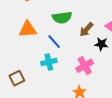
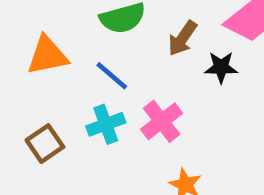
pink cross: (85, 66) -> (162, 121), moved
brown square: (17, 78) -> (45, 144), moved

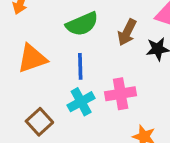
blue line: (112, 76) -> (80, 66), turned 56
pink cross: (162, 121) -> (121, 94), turned 36

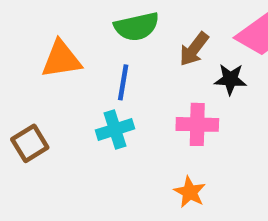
pink cross: (121, 94) -> (197, 124), moved
brown square: (39, 122) -> (30, 143), moved

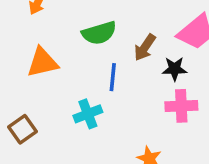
blue line: (123, 82) -> (113, 77), moved
pink cross: (197, 124) -> (181, 106), moved

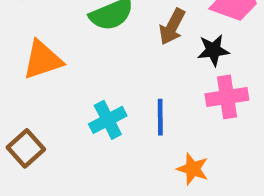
blue line: (113, 77) -> (160, 117), moved

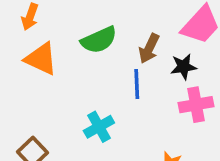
orange triangle: (43, 60) -> (41, 59), moved, turned 45
blue line: (160, 117) -> (137, 84), moved

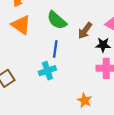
green semicircle: (99, 40) -> (57, 20), turned 55
blue line: (137, 84) -> (55, 49), moved

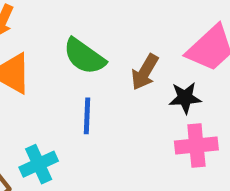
cyan cross: (47, 71) -> (39, 164), moved

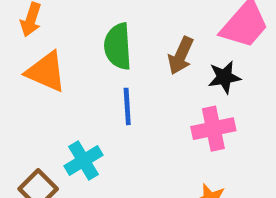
green semicircle: (84, 56) -> (118, 46), turned 57
pink cross: (196, 145) -> (213, 129), moved

